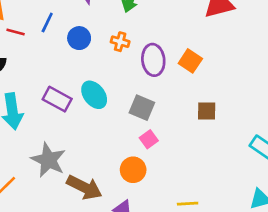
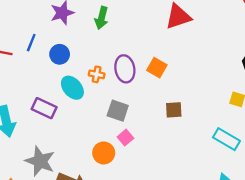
orange cross: (120, 42) -> (97, 74), moved
cyan ellipse: (94, 95) -> (72, 88), moved
orange circle: (133, 170) -> (104, 153), moved

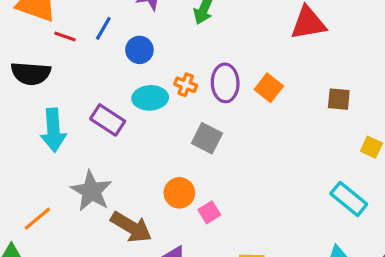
cyan ellipse: (72, 88) -> (150, 98), turned -60
brown square: (174, 110) -> (339, 99), moved
pink square: (125, 138) -> (209, 212), moved

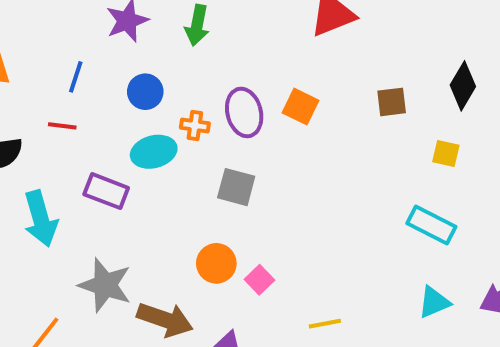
red line: (65, 37) -> (62, 126), moved
blue circle: (139, 50) -> (145, 92), moved

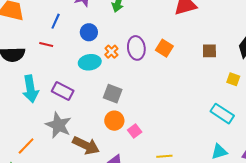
orange cross: (195, 126) -> (111, 52), turned 32
gray square: (236, 187) -> (113, 94), moved
purple rectangle: (106, 191) -> (63, 91), moved

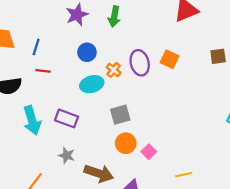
blue line: (56, 21) -> (36, 47), moved
gray square: (113, 94) -> (120, 115), turned -30
gray star: (58, 125) -> (67, 155), size x0.6

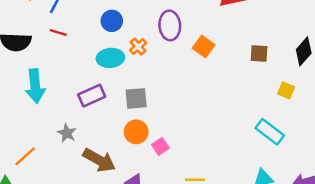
purple ellipse: (140, 63) -> (170, 25), moved
purple rectangle: (66, 118) -> (92, 96), moved, turned -55

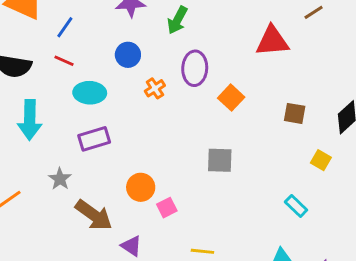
cyan ellipse: (110, 58) -> (90, 93), moved
gray square: (136, 98) -> (220, 160), moved
cyan rectangle: (270, 132) -> (296, 206), size x0.7

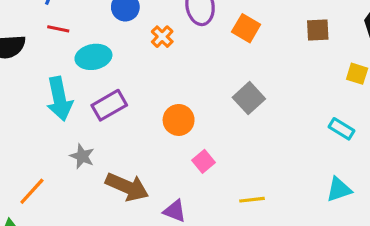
cyan arrow: (30, 120) -> (59, 99), moved
gray square: (220, 160) -> (249, 98), turned -32
orange circle: (141, 187) -> (179, 120), moved

